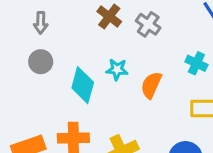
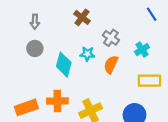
gray cross: (148, 24) -> (111, 38), moved
cyan cross: (196, 63) -> (142, 50), turned 32

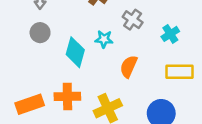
orange semicircle: (111, 65) -> (129, 66), moved

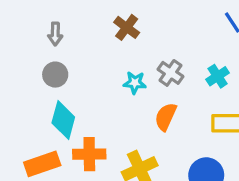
gray cross: (133, 20) -> (171, 73), moved
cyan diamond: (75, 52) -> (63, 120), moved

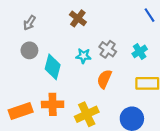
gray arrow: (55, 34) -> (29, 23), turned 32
cyan diamond: (63, 120) -> (53, 67), moved

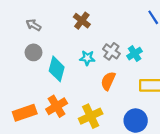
gray arrow: (29, 23) -> (33, 25), turned 88
cyan cross: (140, 51) -> (135, 54), moved
orange cross: (53, 104) -> (57, 106), turned -30

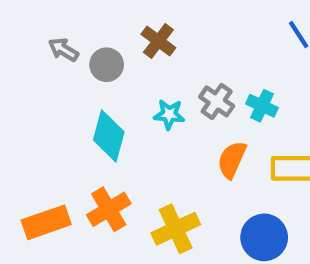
gray circle: (33, 52) -> (107, 65), moved
cyan cross: (135, 54) -> (262, 106), turned -32
orange semicircle: (108, 81) -> (232, 160), moved

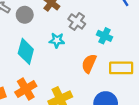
gray cross: (217, 101) -> (77, 21), moved

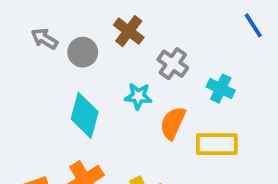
orange semicircle: (89, 64) -> (173, 123), moved
yellow rectangle: (121, 68) -> (217, 144), moved

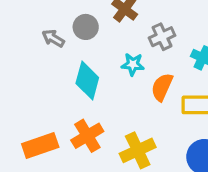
gray arrow: (44, 39) -> (53, 38), moved
gray cross: (173, 64) -> (162, 37), turned 30

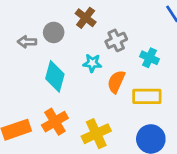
gray arrow: (53, 38) -> (27, 42), turned -30

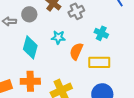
gray cross: (116, 40) -> (76, 11), moved
orange cross: (55, 122) -> (30, 81), turned 30

